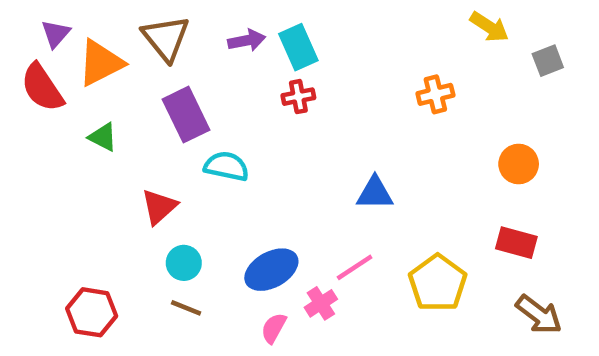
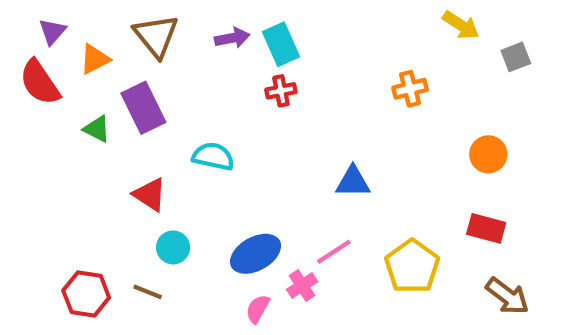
orange triangle: (101, 63) -> (95, 59), size x0.7
purple rectangle: (186, 115) -> (143, 108), moved
red triangle: (159, 207) -> (150, 195), turned -45
brown line: (186, 308) -> (148, 292), moved

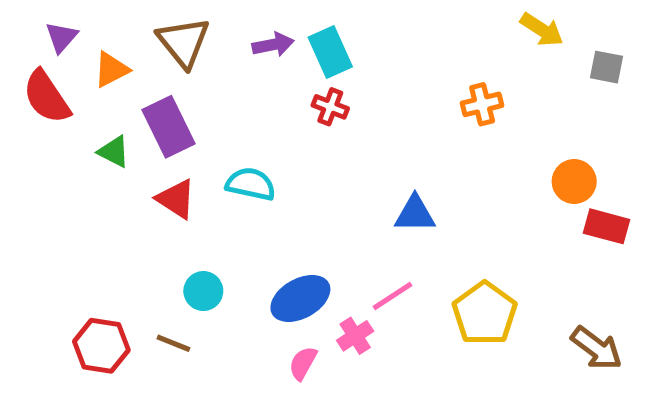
gray square: (516, 57) -> (607, 67), turned 32
red cross: (281, 91) -> (330, 107), turned 32
red triangle: (150, 195) -> (176, 199), moved
red rectangle: (486, 228) -> (607, 226), moved

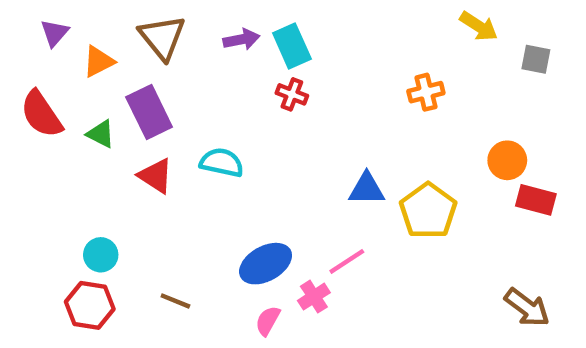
red semicircle: (47, 97) -> (41, 114), moved
cyan circle: (203, 291) -> (101, 255), moved
yellow pentagon: (485, 313) -> (428, 211), moved
brown line: (173, 343) -> (175, 301), moved

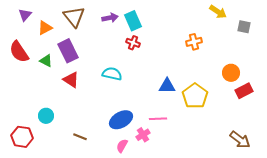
cyan semicircle: (222, 163) -> (112, 74), moved
red rectangle: (536, 200) -> (244, 91), turned -42
pink line: (347, 261) -> (158, 119), turned 30
red hexagon: (90, 305) -> (22, 137), moved

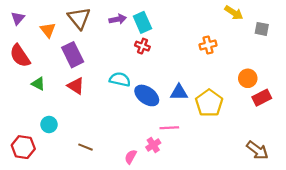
purple triangle: (25, 15) -> (18, 18), moved
orange triangle: (45, 28) -> (48, 30), turned -42
green triangle: (46, 61) -> (38, 84), moved
blue ellipse: (121, 120) -> (147, 95), moved, turned 65

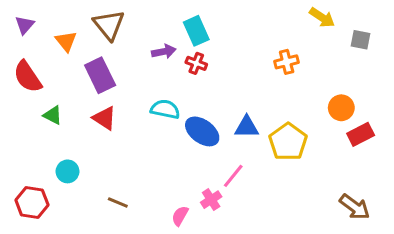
purple arrow: (118, 19) -> (164, 52), moved
pink line: (169, 128) -> (233, 176), turned -48

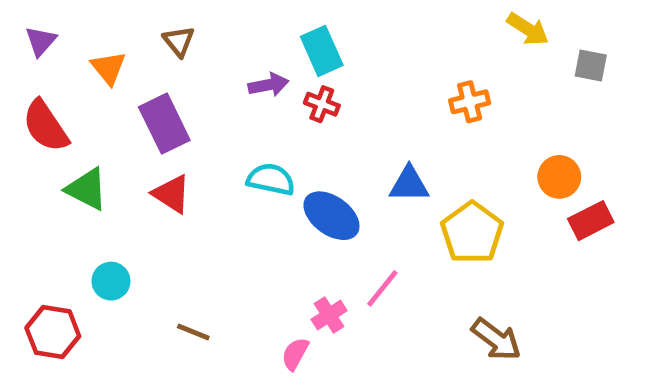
brown triangle: (109, 25) -> (179, 41), size x0.6
green triangle: (53, 115) -> (87, 189), size x1.4
blue triangle: (247, 127) -> (409, 184), moved
pink cross: (211, 200) -> (329, 315), moved
brown arrow: (355, 207) -> (496, 339), moved

